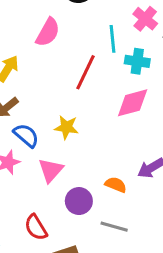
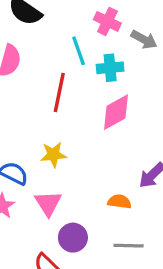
purple circle: (79, 201) -> (73, 238), moved

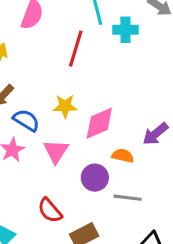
pink diamond: (116, 112) -> (99, 123), moved
purple circle: (73, 238) -> (95, 178), moved

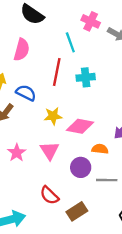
cyan cross: (125, 30) -> (86, 77), moved
blue semicircle: (26, 120) -> (26, 93), moved
pink diamond: (99, 123) -> (80, 126), turned 40

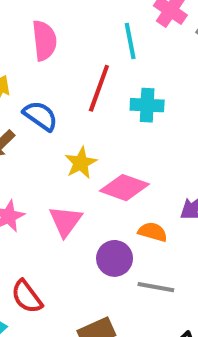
pink semicircle: (22, 50) -> (44, 41), turned -30
yellow star: (53, 116) -> (81, 163), turned -30
red semicircle: (49, 195) -> (27, 297), moved

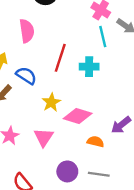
cyan line: (130, 41) -> (103, 37), moved
purple circle: (115, 258) -> (67, 171), moved

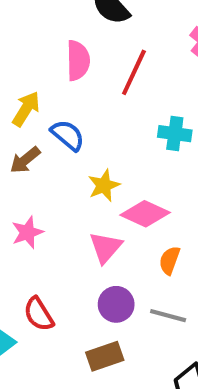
red line: (60, 58) -> (134, 72), moved
pink triangle: (44, 137) -> (106, 247), moved
orange semicircle: (95, 142) -> (170, 260), turned -91

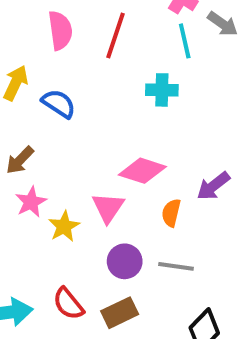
brown arrow: (25, 160) -> (20, 160), moved
yellow star: (104, 185) -> (64, 226), moved
red semicircle: (39, 314) -> (68, 304), moved

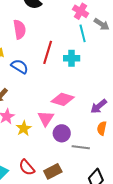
red line: (116, 36) -> (48, 52), moved
orange semicircle: (171, 213) -> (102, 128), moved
purple circle: (125, 261) -> (62, 133), moved

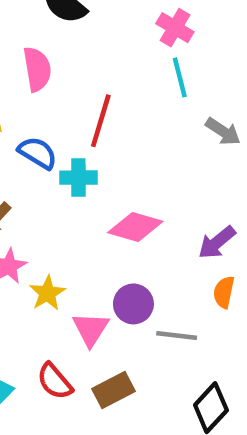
gray arrow: (102, 24) -> (223, 132), moved
cyan cross: (72, 58) -> (78, 178), moved
pink triangle: (46, 118) -> (91, 329), moved

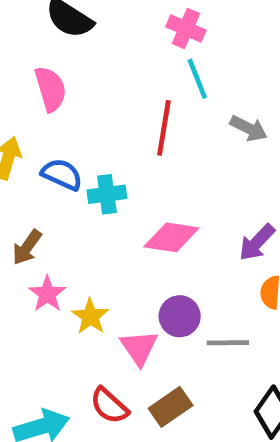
red line: (101, 121) -> (164, 128), moved

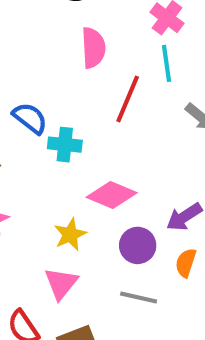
pink semicircle: (51, 89) -> (93, 48), moved
yellow star: (90, 316) -> (70, 234), moved
purple circle: (180, 316) -> (138, 245), moved

